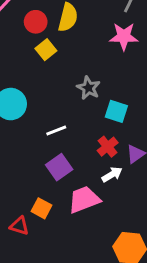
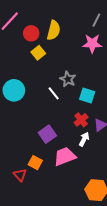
white line: (56, 130) -> (54, 93), moved, turned 72
white arrow: (112, 175) -> (84, 139), turned -32
red triangle: (19, 226) -> (20, 175), turned 32

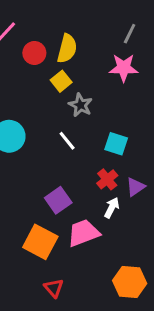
yellow square: (38, 53) -> (61, 81), moved
gray star: (68, 79) -> (80, 105), moved
orange square: (35, 163) -> (40, 242), size x1.6
red triangle: (20, 175) -> (54, 288), moved

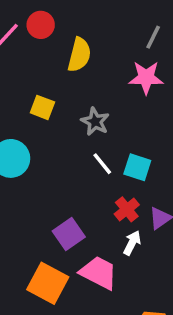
red circle: (34, 53) -> (41, 25), moved
yellow square: (61, 81) -> (42, 107), moved, turned -30
white line: (67, 141) -> (102, 164), moved
pink trapezoid: (83, 233) -> (99, 273), turned 48

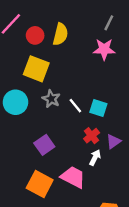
red circle: (41, 25) -> (35, 35), moved
yellow square: (42, 107) -> (36, 69), size x1.6
gray star: (95, 122) -> (51, 99), moved
purple square: (69, 234) -> (44, 145), moved

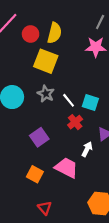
yellow square: (36, 69) -> (46, 61), moved
red cross: (92, 136) -> (75, 122), moved
orange square: (40, 184) -> (35, 174), size x0.7

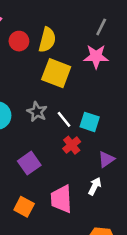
yellow square: (46, 61) -> (56, 73), moved
white arrow: (87, 149) -> (95, 186), moved
pink trapezoid: (66, 168) -> (61, 199), turned -120

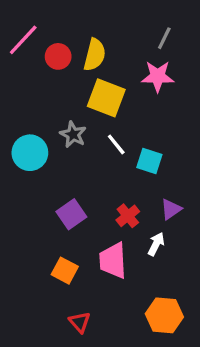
gray star: (37, 112) -> (73, 134), moved
white line: (64, 119) -> (116, 144), moved
red cross: (72, 145) -> (128, 216), moved

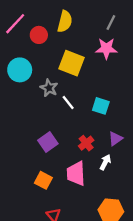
yellow semicircle: (95, 55) -> (65, 21), moved
white line: (116, 144) -> (68, 103), moved
cyan circle: (30, 153) -> (20, 70), moved

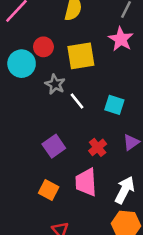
red circle: (39, 35) -> (43, 47), moved
pink star: (106, 48) -> (121, 39), turned 30
yellow square: (72, 63) -> (81, 56), turned -30
white arrow: (105, 162) -> (125, 190), moved, size x1.5

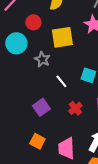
red circle: (43, 47) -> (33, 22), moved
white line: (77, 101) -> (61, 81), moved
pink trapezoid: (86, 182) -> (66, 148), moved

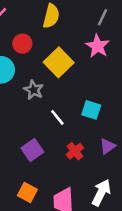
yellow square: (62, 37) -> (59, 62), turned -35

